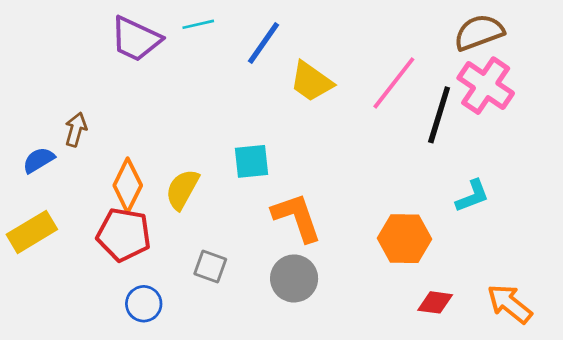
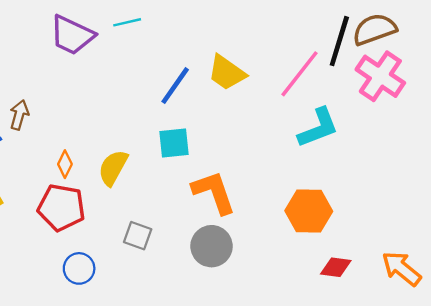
blue line: (263, 43) -> (175, 86), moved
black line: (439, 115) -> (339, 41), moved
orange diamond: (128, 185) -> (65, 164), size x0.6
cyan L-shape: (472, 196) -> (318, 128), moved, size x1.4

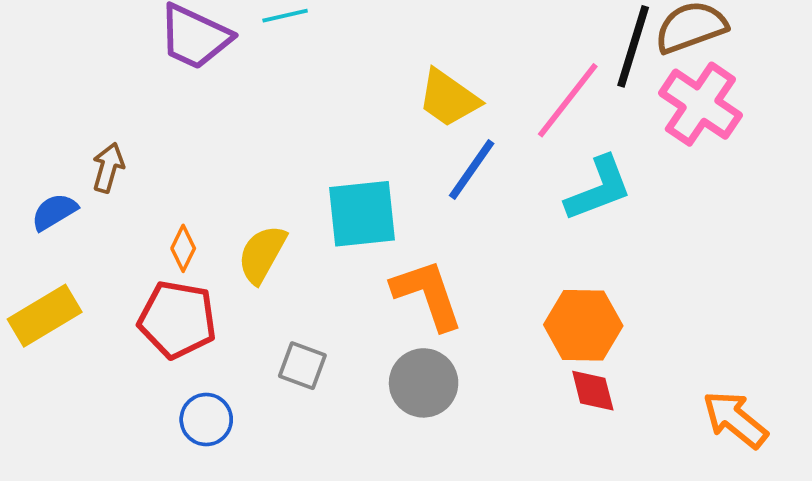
blue line: (175, 86) -> (472, 169), moved
cyan square: (174, 143) -> (362, 214), size x1.4
red diamond: (336, 267) -> (593, 391), moved, turned 68

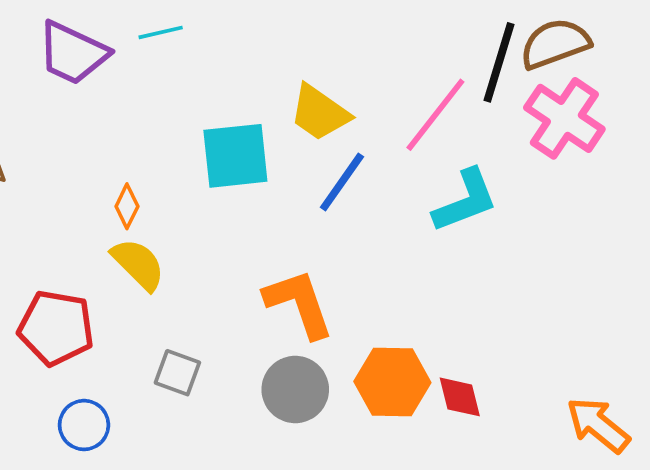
cyan square: (362, 214) -> (235, 156), moved
orange diamond: (183, 248) -> (127, 206), moved
yellow semicircle: (262, 254) -> (138, 264), turned 106
orange hexagon: (583, 325) -> (392, 382), moved

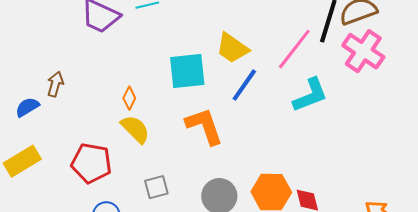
orange L-shape: (299, 303) -> (204, 126), moved
gray square: (177, 373) -> (156, 187), turned -35

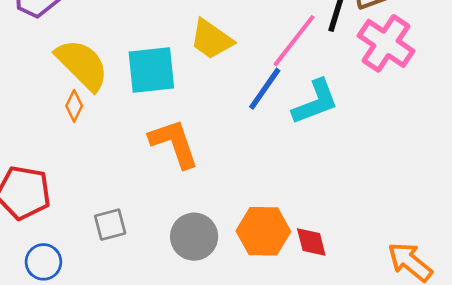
blue line: (244, 85) -> (265, 89), moved
yellow semicircle: (135, 129) -> (82, 65), moved, size x1.4

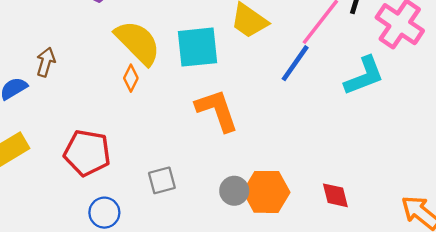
cyan L-shape: (315, 102) -> (364, 76), moved
orange hexagon: (263, 231) -> (266, 192), moved
gray circle: (194, 237) -> (234, 191), size x0.7

